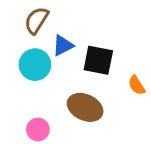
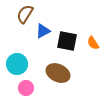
cyan circle: (35, 65) -> (17, 64), moved
orange semicircle: (137, 85) -> (93, 43), moved

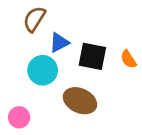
cyan circle: (17, 64) -> (43, 70), moved
pink circle: (26, 88) -> (19, 117), moved

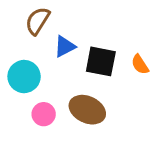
cyan circle: (43, 70) -> (24, 77), moved
pink circle: (19, 117) -> (44, 114), moved

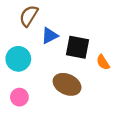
orange semicircle: (140, 64) -> (103, 62), moved
pink circle: (44, 114) -> (19, 97), moved

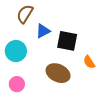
orange semicircle: (103, 62) -> (89, 62), moved

